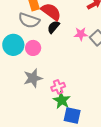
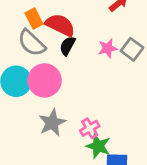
gray semicircle: (29, 20) -> (32, 43), turned 35
pink circle: (33, 48) -> (45, 80), size x1.5

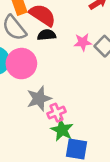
black semicircle: (68, 46) -> (47, 35), turned 48
gray star: (52, 123) -> (39, 99), moved

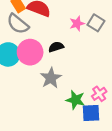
black semicircle: (47, 35) -> (56, 47), moved
pink cross: (56, 113) -> (99, 94), moved

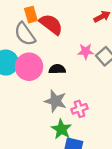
gray star: (51, 78) -> (56, 101), moved, turned 30
pink cross: (99, 94) -> (79, 109), moved

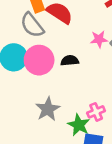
gray star: (56, 101) -> (48, 109), moved, turned 30
pink cross: (79, 109) -> (96, 112), moved

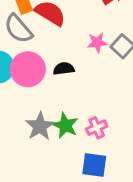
green star: (79, 125) -> (65, 125), moved

